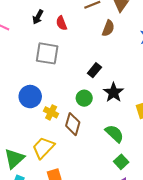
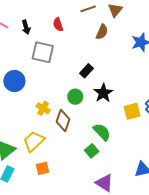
black arrow: (38, 17) -> (26, 27), moved, turned -48
blue circle: (30, 97) -> (14, 81), moved
green square: (121, 162) -> (92, 151), moved

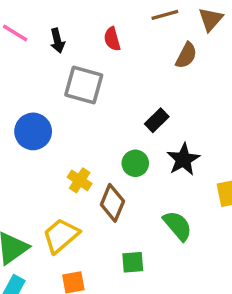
green square: (92, 151) -> (133, 262), moved, turned 32

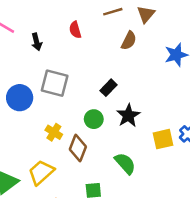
black arrow: (57, 41) -> (37, 42), moved
gray square: (84, 85) -> (55, 83), moved

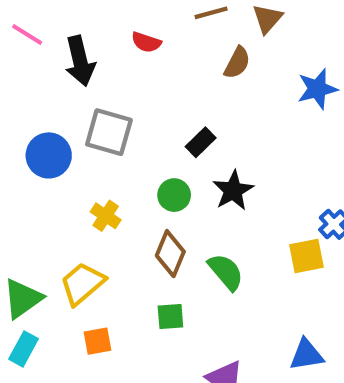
red semicircle: (75, 30) -> (146, 42), turned -56
black arrow: (37, 42) -> (80, 61), size x1.6
yellow square: (163, 139) -> (307, 256), moved
brown diamond: (78, 148) -> (170, 254), moved

